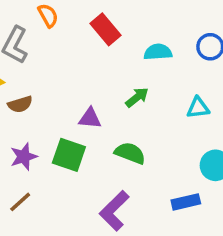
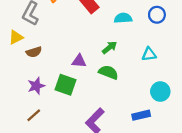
green semicircle: (130, 153) -> (108, 72), moved

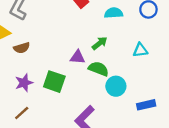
purple triangle: (79, 61) -> (78, 57), moved
cyan circle: (160, 92) -> (116, 86), moved
blue rectangle: (141, 115) -> (146, 105), moved

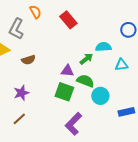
cyan semicircle: (114, 13) -> (103, 47), moved
brown semicircle: (22, 48) -> (28, 60), moved
green square: (54, 82) -> (64, 92), moved

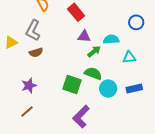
gray L-shape: (16, 29) -> (33, 30), moved
purple triangle: (67, 71) -> (84, 36), moved
blue rectangle: (126, 112) -> (134, 88), moved

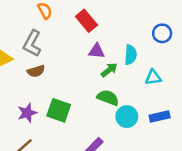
cyan semicircle: (111, 39) -> (131, 55), turned 98
green square: (72, 84) -> (59, 110), moved

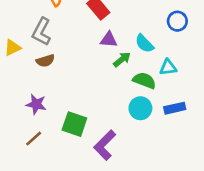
cyan semicircle: (131, 55) -> (144, 44), turned 132
green semicircle: (108, 98) -> (144, 81), moved
green square: (59, 110) -> (74, 124), moved
purple star: (27, 113) -> (36, 104), turned 30

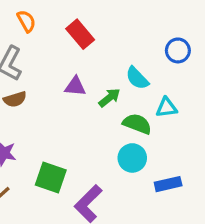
purple triangle: (109, 40) -> (75, 86), moved
blue rectangle: (175, 108) -> (168, 184), moved

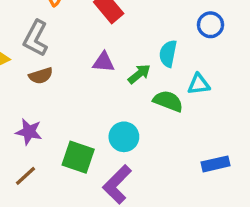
cyan semicircle: (137, 78) -> (168, 54), turned 55
cyan circle: (132, 158) -> (124, 137), moved
blue rectangle: (168, 184) -> (216, 164), moved

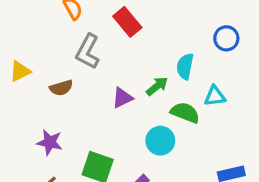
gray L-shape: (36, 38) -> (88, 52), moved
purple triangle: (104, 62) -> (122, 98), moved, turned -30
cyan circle: (124, 137) -> (160, 141), moved

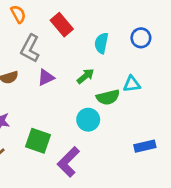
cyan semicircle: (185, 66) -> (101, 43), moved
purple triangle: (122, 98) -> (46, 77), moved
green semicircle: (185, 113) -> (108, 97), turned 145

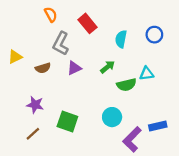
cyan circle: (88, 120) -> (112, 117), moved
purple L-shape: (68, 162) -> (132, 139), moved

